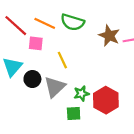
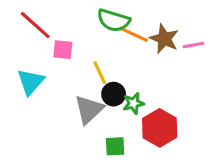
orange line: (45, 23) -> (134, 34), moved
black circle: (32, 79) -> (114, 94), moved
green star: (81, 93) -> (134, 103), moved

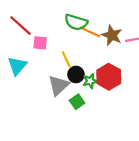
red hexagon: (160, 128) -> (109, 77), moved
green square: (115, 146) -> (77, 102), moved, turned -32

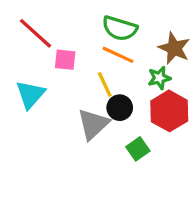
orange line: (90, 32) -> (118, 55), moved
green star: (90, 81) -> (159, 78), moved
green square: (77, 102) -> (138, 149), moved

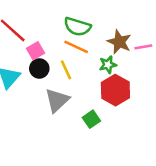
pink square: (65, 60) -> (36, 51), turned -36
black circle: (120, 108) -> (39, 69), moved

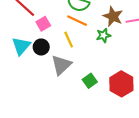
black circle: (39, 69) -> (41, 47), moved
red hexagon: (115, 90) -> (121, 84), moved

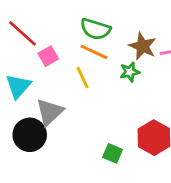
black circle: (41, 47) -> (30, 135), moved, size x1.5
gray triangle: (61, 65) -> (50, 112), moved
green square: (90, 81) -> (113, 153), moved, turned -32

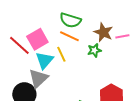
red line: (23, 33) -> (19, 45), moved
pink square: (48, 56) -> (37, 39), size x1.5
cyan triangle: (18, 86) -> (44, 60), moved

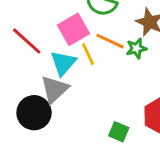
orange line: (69, 36) -> (110, 41), moved
pink square: (37, 39) -> (73, 29), moved

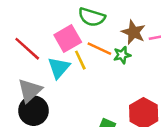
gray triangle: (54, 89) -> (30, 90), moved

